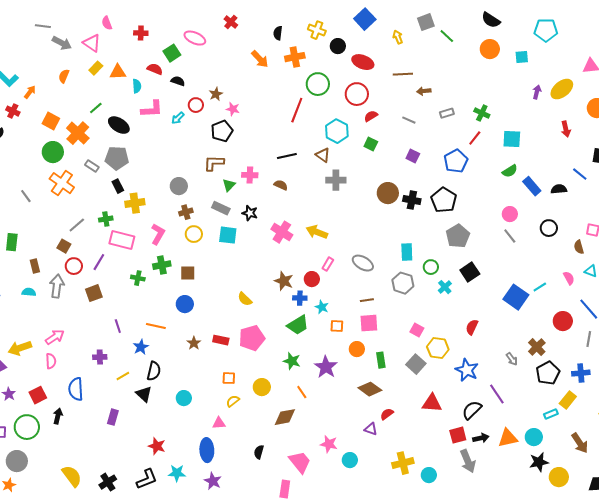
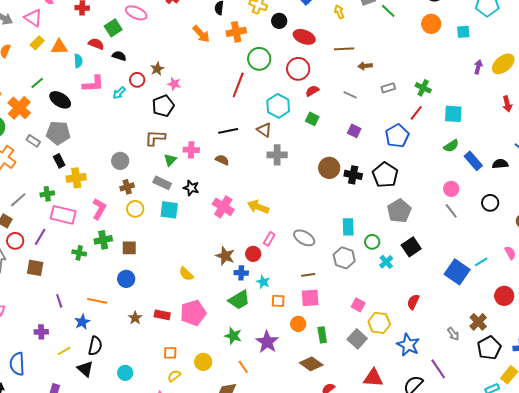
brown square: (94, 293) -> (35, 268), turned 30

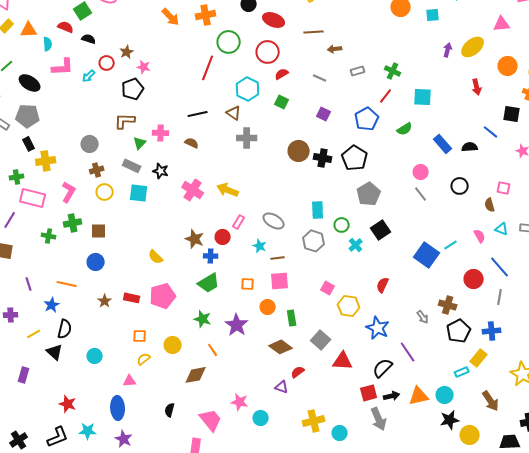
green semicircle: (451, 146) -> (405, 129), moved
cyan star: (263, 282) -> (260, 246), moved
brown cross: (478, 322) -> (448, 305), turned -30
gray square: (357, 339) -> (321, 340), moved

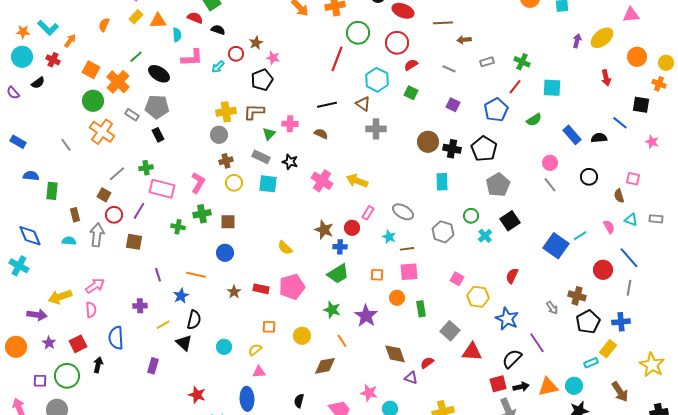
yellow cross: (46, 161) -> (226, 112), moved
cyan rectangle: (318, 210) -> (442, 182), moved
brown diamond: (281, 347) -> (395, 354), moved, turned 35
yellow semicircle: (144, 359) -> (255, 350), moved

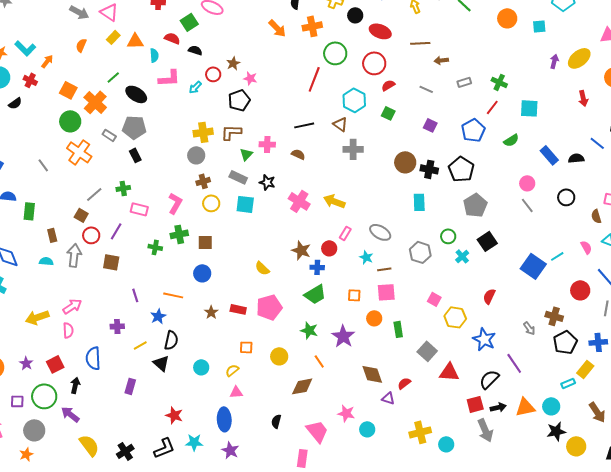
pink rectangle: (162, 189) -> (139, 209), size x0.7
purple arrow: (37, 315) -> (70, 414), moved, turned -150

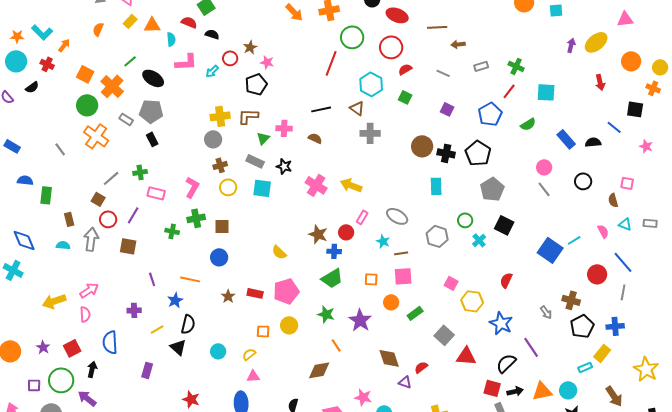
black square: (487, 241) -> (504, 225), turned -30
green rectangle: (398, 329) -> (415, 313), turned 63
yellow circle: (279, 356) -> (289, 325), moved
red square: (475, 404) -> (492, 388), turned 30

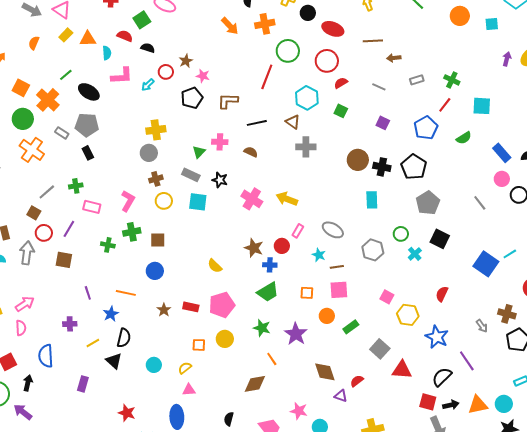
brown L-shape: (248, 116) -> (228, 101), moved
pink circle: (544, 167) -> (502, 179), moved

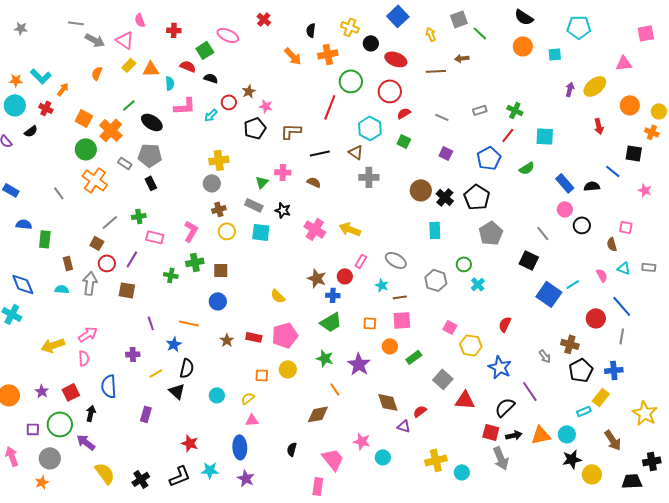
brown arrow: (394, 58) -> (462, 58), moved
black cross: (382, 167) -> (445, 197), turned 30
black square: (440, 239) -> (529, 260), moved

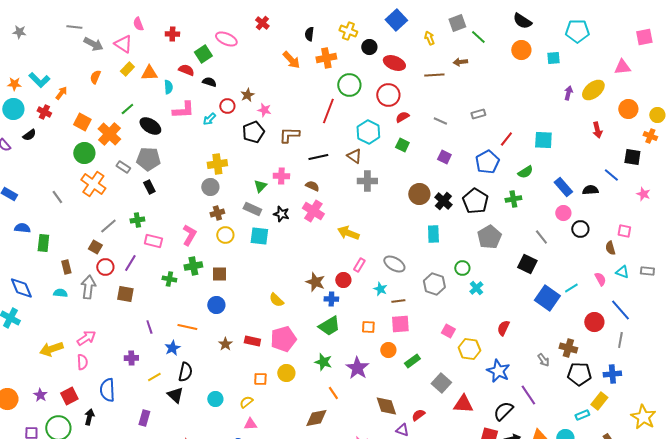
green cross: (515, 110) -> (513, 199), moved, turned -35
pink cross: (315, 229) -> (313, 211), moved
black pentagon: (581, 370) -> (579, 374), turned 30

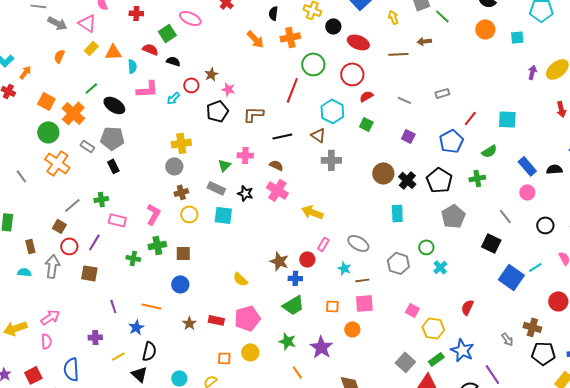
black circle: (580, 229) -> (545, 225), moved
green rectangle: (412, 361) -> (436, 359), moved

